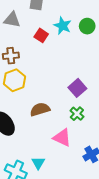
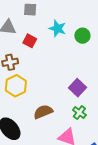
green circle: (87, 26) -> (82, 36), moved
red square: (41, 35) -> (30, 41), moved

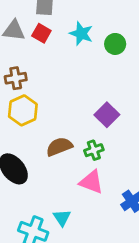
red square: (30, 41) -> (41, 33), moved
green cross: (79, 113) -> (94, 150), moved, turned 32

